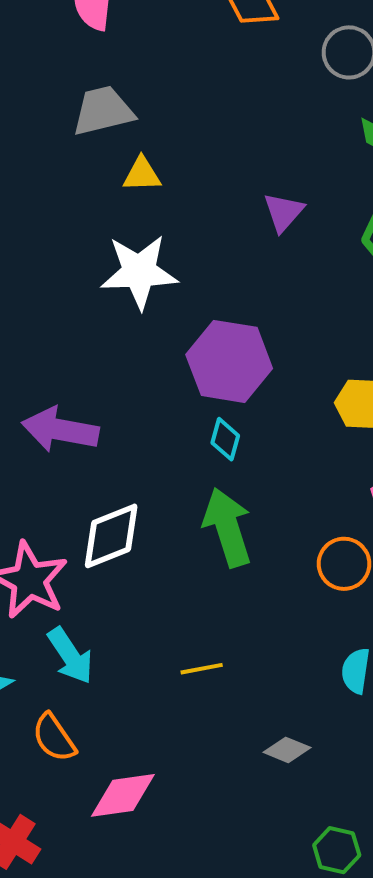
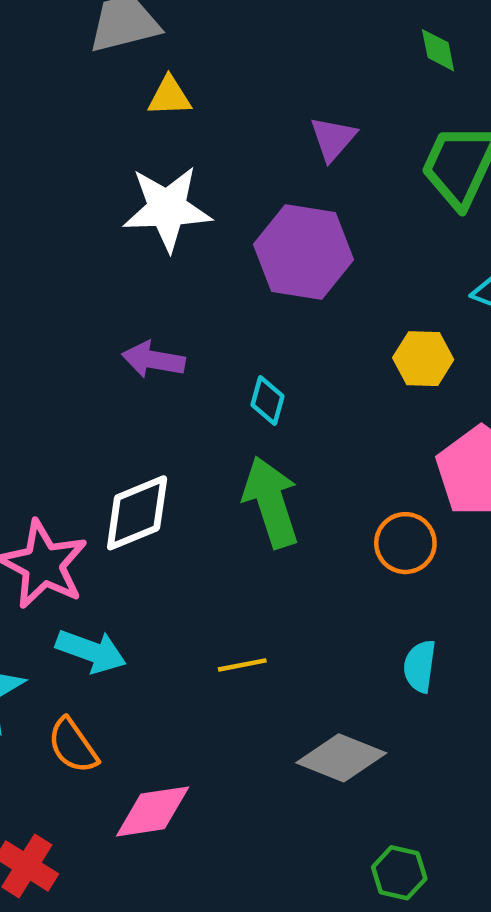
purple hexagon: (229, 361) -> (303, 252), moved
purple arrow: (60, 430) -> (153, 360), moved, size x0.7
cyan arrow: (70, 656) -> (91, 651), turned -36
gray diamond: (287, 750) -> (341, 758), size x1.6

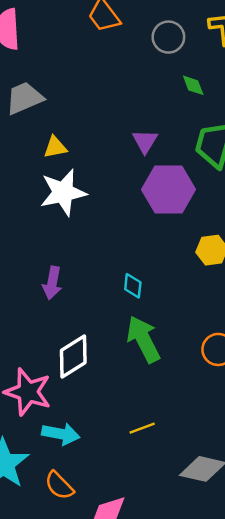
yellow triangle: (169, 96) -> (55, 147), moved
purple hexagon: (303, 252) -> (169, 189), moved
purple arrow: (153, 360) -> (52, 283), moved, turned -80

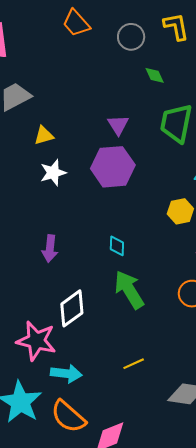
purple hexagon: (169, 189) -> (113, 167), moved
white star: (63, 192) -> (53, 173), size x0.7
orange semicircle: (59, 485) -> (68, 417), size x1.4

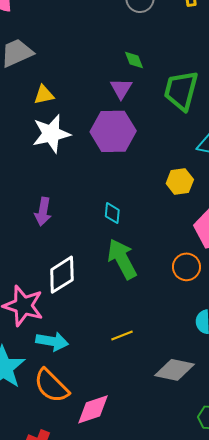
green diamond: (155, 75) -> (134, 60), moved
white star: (53, 173) -> (51, 134), size x1.4

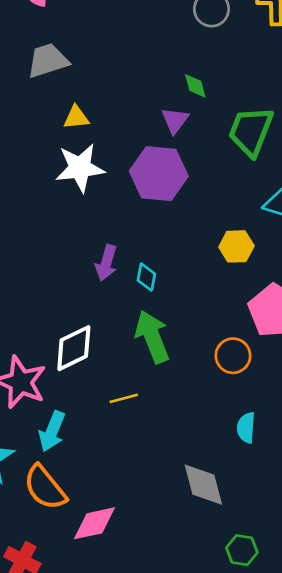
purple arrow: (43, 212) -> (106, 263), moved
yellow line: (122, 335) -> (124, 398), moved
cyan arrow: (52, 341) -> (52, 431), turned 96
gray diamond: (175, 370) -> (203, 485), turned 57

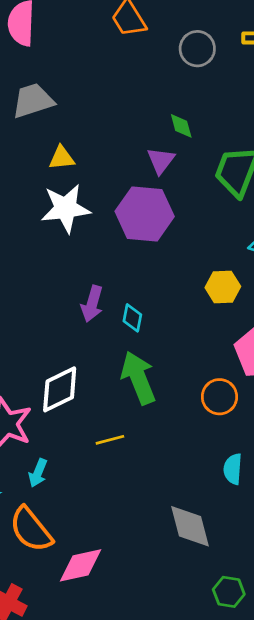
cyan arrow: (52, 431) -> (38, 473), size x0.7

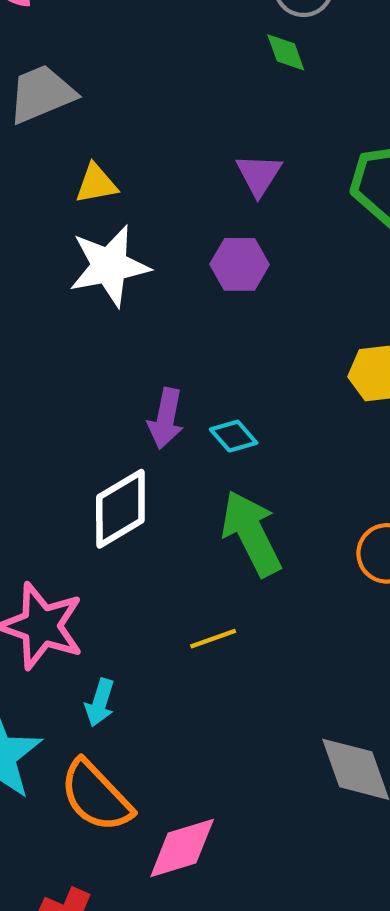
green diamond: (181, 126) -> (286, 52), moved
purple hexagon: (145, 214) -> (240, 264), size x0.6
cyan diamond: (132, 318) -> (234, 436), turned -48
white diamond: (60, 389) -> (120, 509), moved

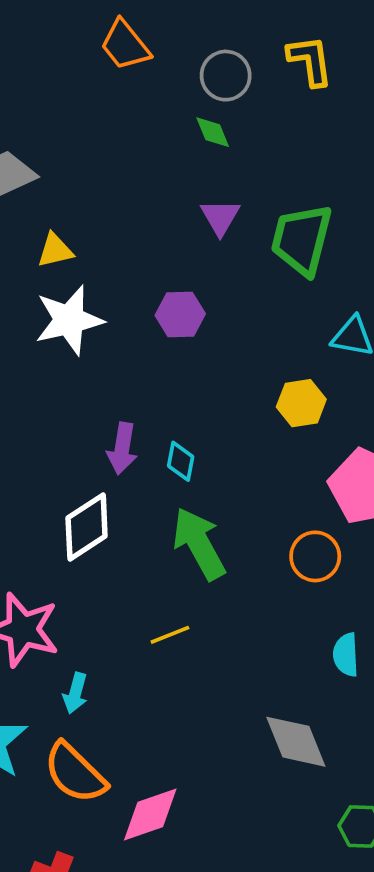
purple triangle: (259, 175) -> (220, 217), moved
cyan diamond: (234, 436) -> (181, 461), turned 54

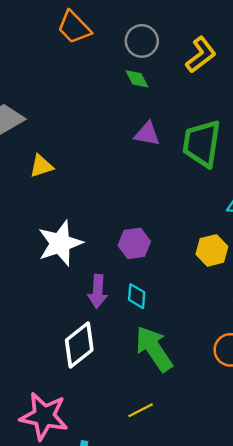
yellow L-shape: (310, 61) -> (201, 55), moved, turned 66
purple triangle: (220, 217) -> (147, 134), turned -44
purple hexagon: (180, 315) -> (134, 243), moved
white star: (69, 320) -> (60, 243), moved

